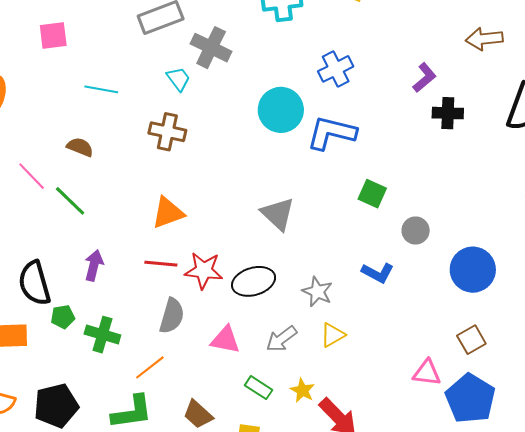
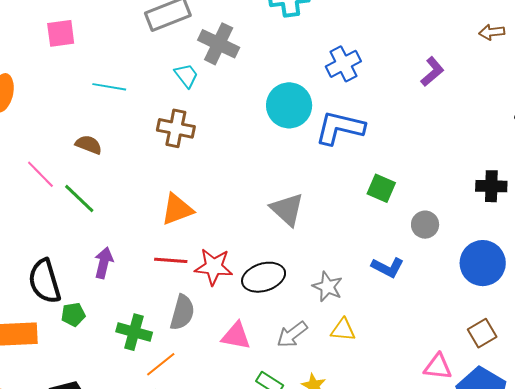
brown arrow: (484, 39) -> (492, 32), size x0.7
black cross: (448, 113) -> (491, 186), moved
green cross: (102, 335) -> (134, 332), moved
yellow triangle: (333, 335) -> (343, 330), turned 36

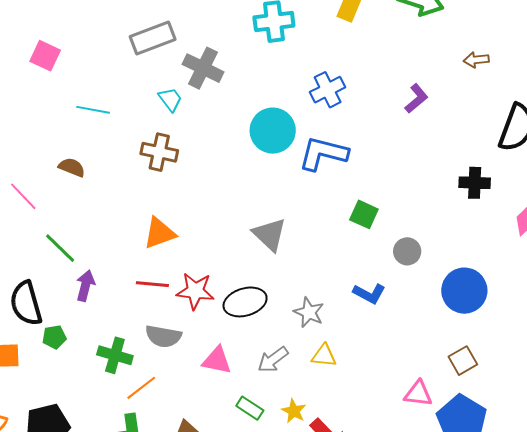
pink square: (61, 33) -> (45, 56), turned 32
black cross: (491, 186) -> (475, 183), moved
green line: (79, 199) -> (60, 248), moved
gray semicircle: (182, 312) -> (163, 336), turned 84

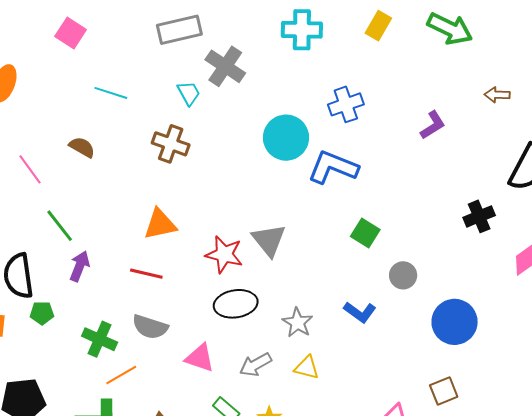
black cross: (475, 183) -> (479, 216), turned -32
red star: (195, 291) -> (224, 254), moved

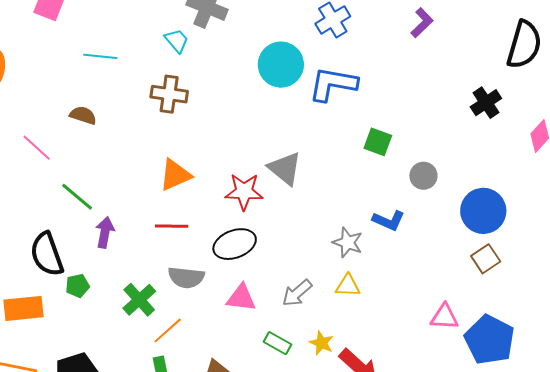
black ellipse: (236, 304) -> (235, 244), moved
gray star: (298, 323) -> (348, 243), moved
green cross: (100, 339) -> (139, 300), turned 36
brown square: (444, 391) -> (486, 259), moved

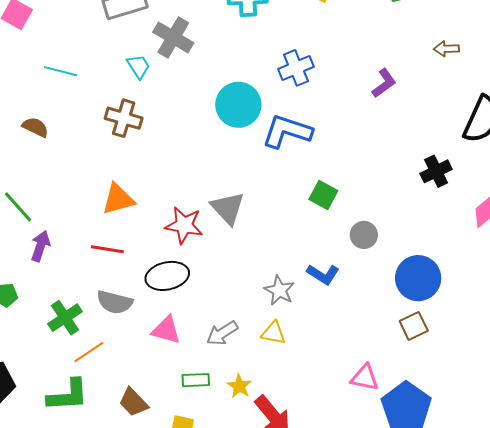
green rectangle: (277, 343) -> (196, 380), turned -40

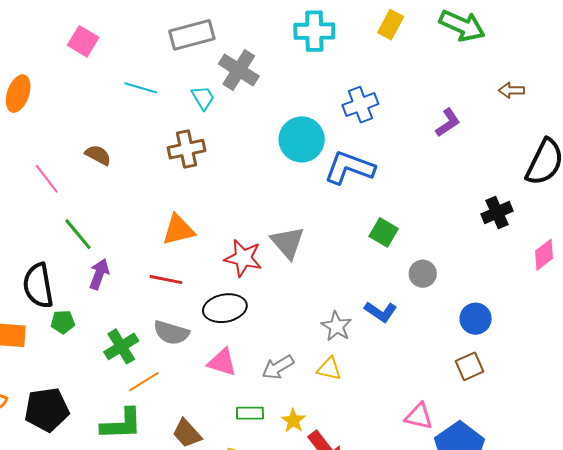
cyan line: (61, 71) -> (141, 88), moved
brown cross: (124, 118) -> (186, 149), turned -30
blue circle: (418, 278) -> (476, 319), size x0.7

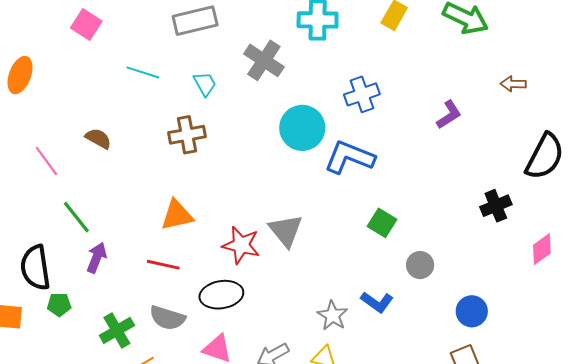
gray cross: (239, 70) -> (264, 60), moved

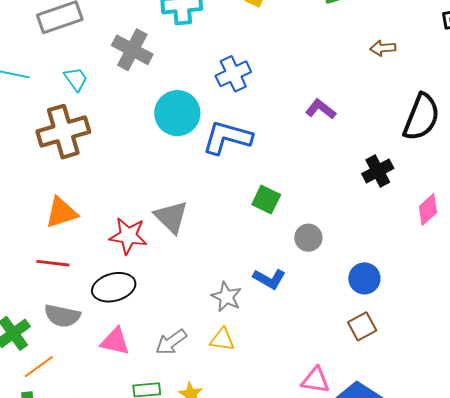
purple L-shape: (449, 115) -> (321, 109), moved, turned -104
brown cross: (187, 135) -> (63, 132), size x1.4

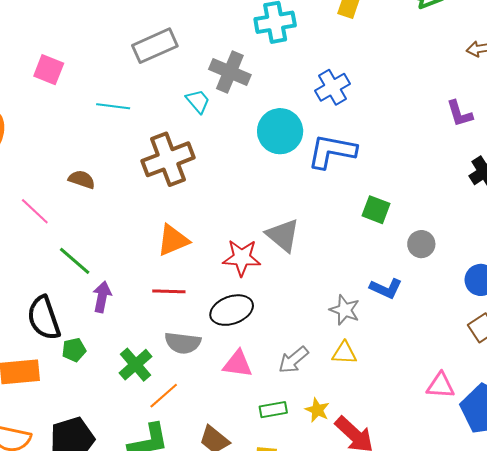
cyan trapezoid: (76, 79) -> (198, 101), moved
purple L-shape: (321, 109) -> (460, 114), moved, turned -140

